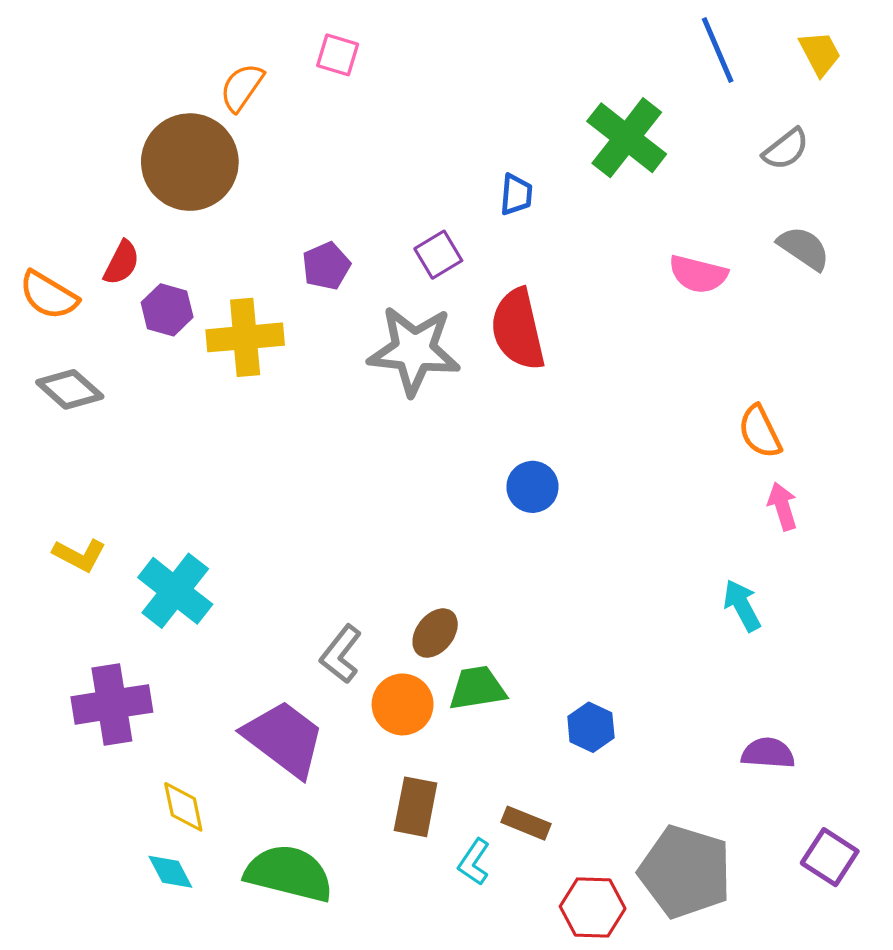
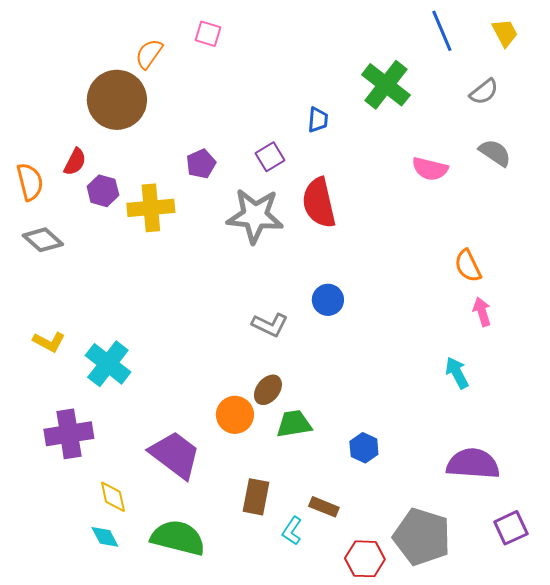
orange semicircle: (49, 295) -> (30, 182), turned -135
gray L-shape: (341, 654) -> (270, 325), moved, turned -102
orange circle: (403, 704) -> (235, 415), moved
purple semicircle: (768, 753) -> (473, 464), size x1.6
purple square: (830, 857) -> (511, 528), turned 32

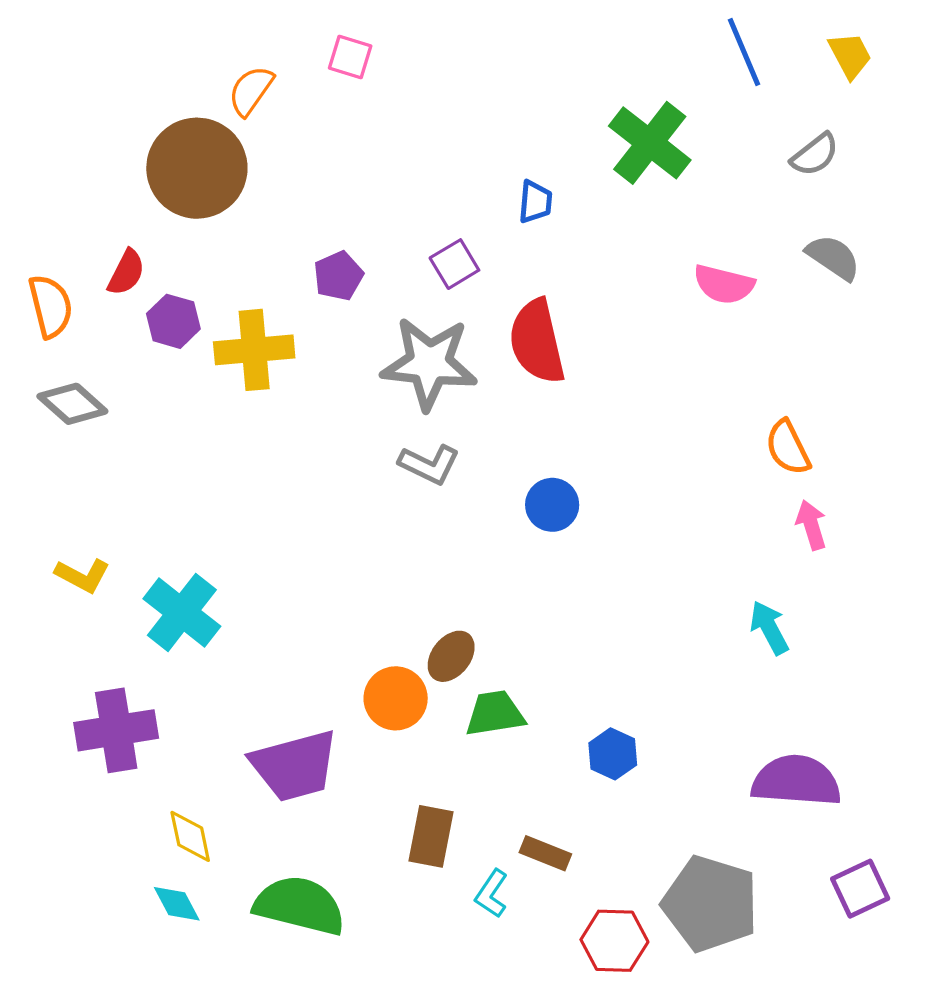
gray L-shape: (270, 325) -> (429, 464), moved
purple trapezoid: (175, 455) -> (295, 766), turned 128

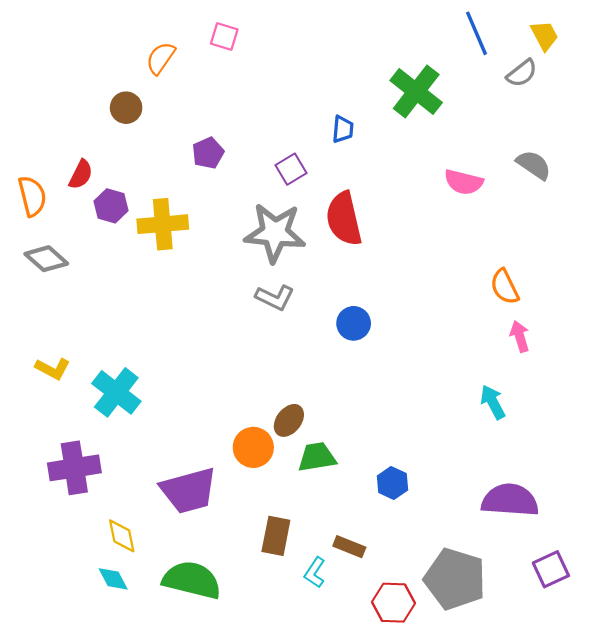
gray semicircle: (815, 155) -> (522, 73), moved
brown circle: (197, 168) -> (126, 108), size x0.5
purple pentagon: (338, 276) -> (208, 153), moved

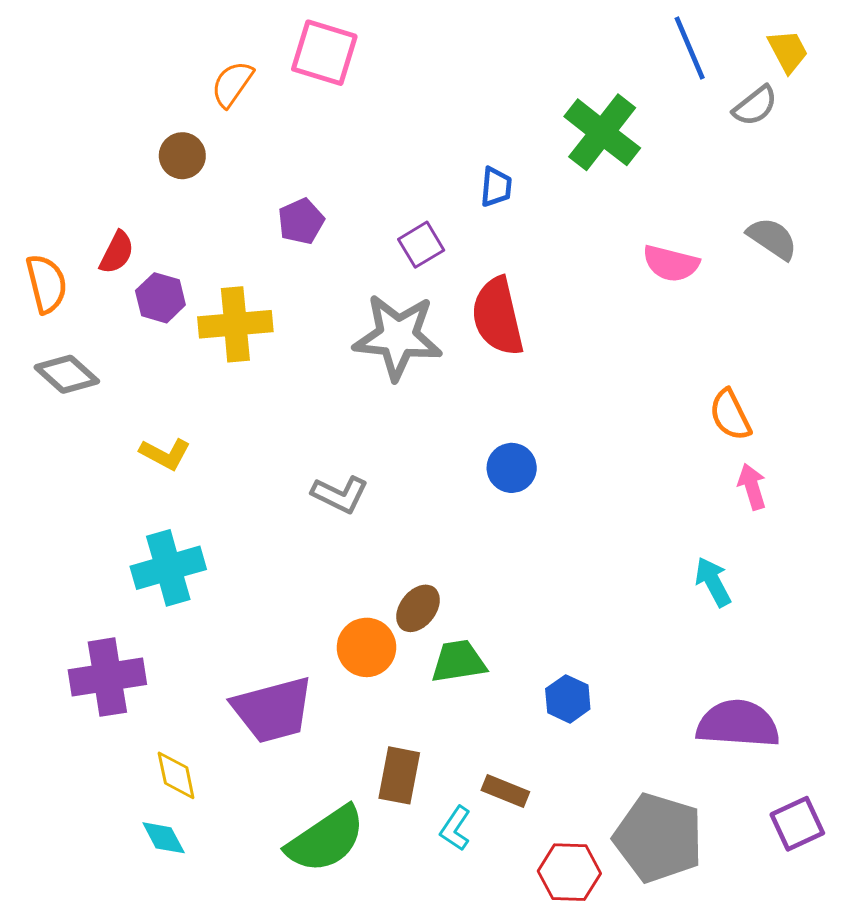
pink square: (224, 37) -> (324, 53), size x1.6
gray L-shape: (275, 297) -> (340, 494), moved
yellow L-shape: (53, 369) -> (165, 454), moved
cyan cross: (116, 392) -> (168, 568), turned 36
green semicircle: (192, 580) -> (326, 839), moved, turned 132

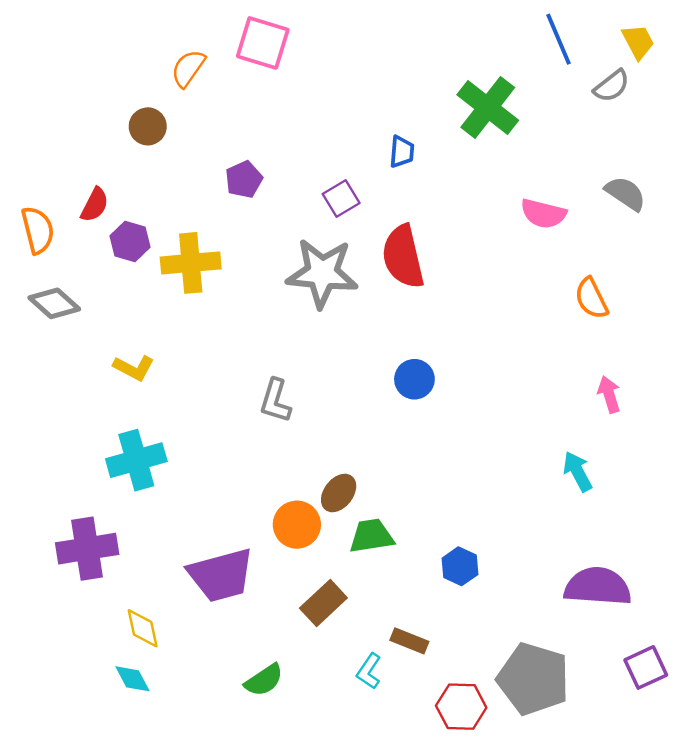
orange semicircle: (730, 415) -> (591, 298), moved
gray L-shape: (340, 494) -> (275, 401), turned 81
brown rectangle: (399, 775) -> (323, 603), moved, turned 36
green semicircle: (326, 839) -> (264, 680), size x0.6

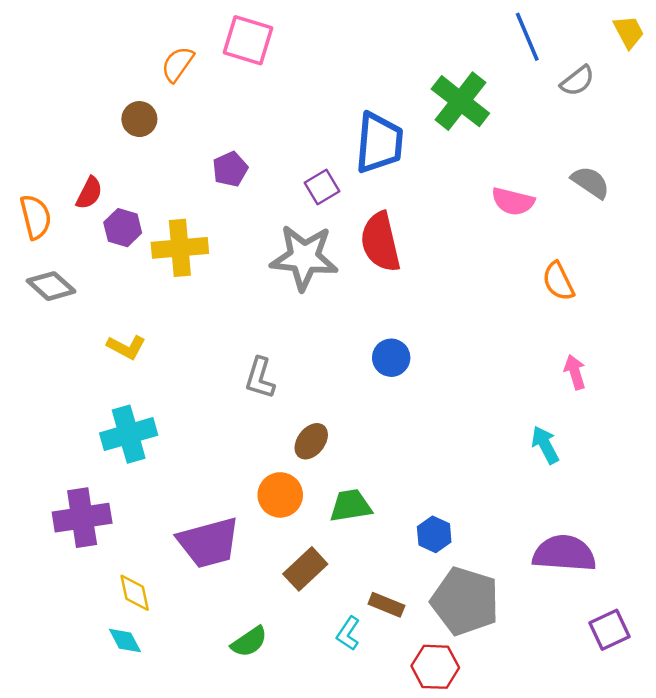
yellow trapezoid: (638, 42) -> (629, 32), moved
blue trapezoid: (402, 152) -> (379, 143), size x2.0
brown ellipse: (339, 493) -> (311, 441), moved
gray pentagon: (533, 679) -> (465, 601), moved

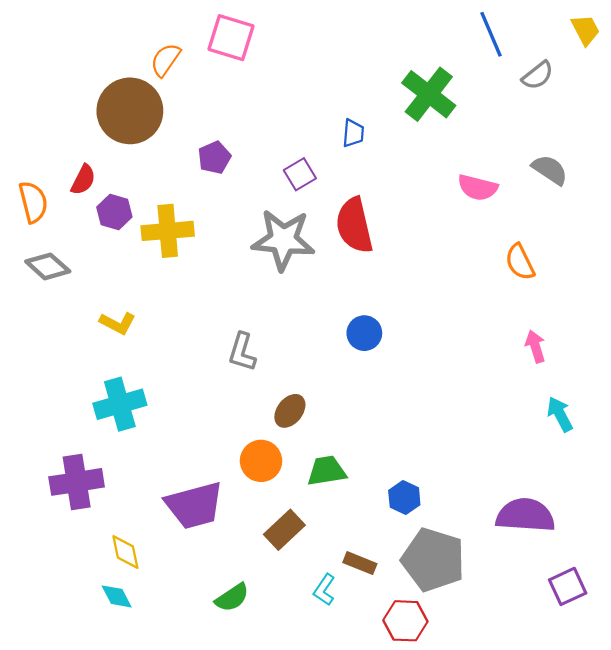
brown circle: (139, 119) -> (130, 111), size x2.0
blue trapezoid: (379, 143) -> (353, 133), size x0.5
cyan arrow: (545, 445) -> (560, 414), moved

